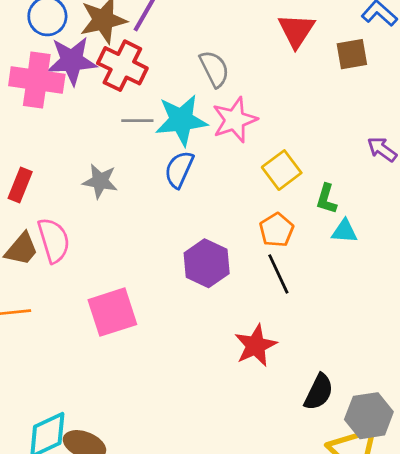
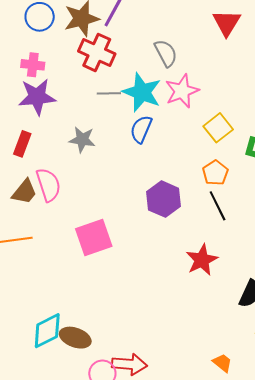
purple star: (72, 61) -> (37, 97), moved
pink cross: (37, 80) -> (33, 65), size x0.6
cyan star: (181, 120) -> (142, 92), turned 30

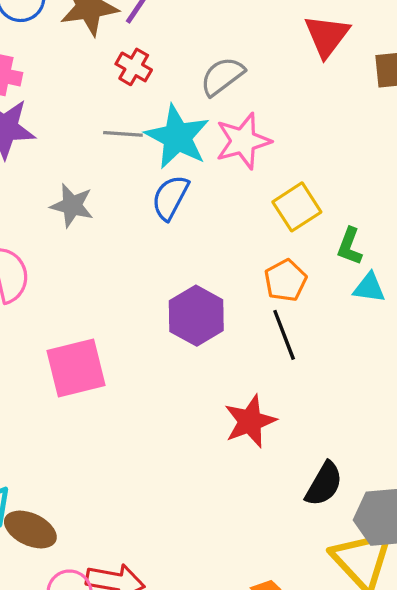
red cross: (97, 52) -> (134, 67), moved, size x0.6
gray semicircle: (166, 53) -> (222, 76), turned -104

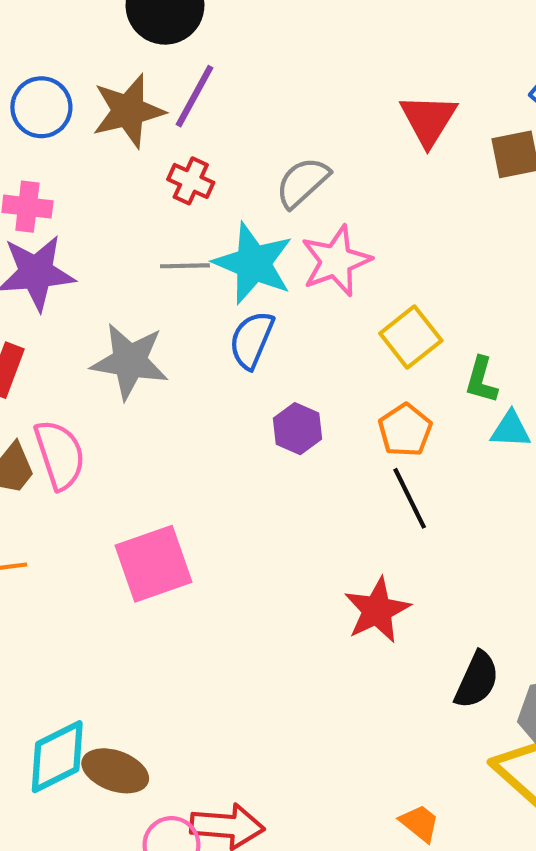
gray star: (72, 205) -> (130, 361), size x1.4
purple hexagon: (196, 316) -> (298, 429), moved, size x0.7

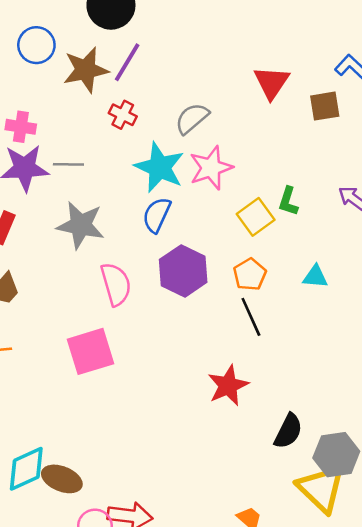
blue circle: (41, 107) -> (36, 45), moved
gray line: (185, 266) -> (68, 164), moved
green L-shape: (481, 380) -> (288, 201), moved
purple hexagon: (298, 429) -> (183, 271), size x1.6
pink semicircle: (60, 455) -> (116, 284), moved

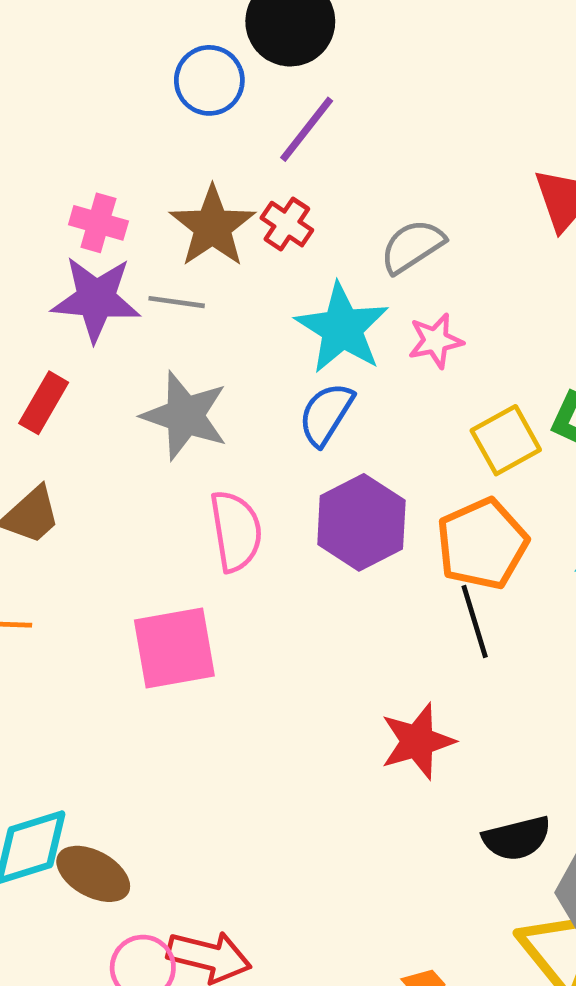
blue circle: (36, 45) -> (209, 80), moved
brown star: (86, 70) -> (212, 227), moved, turned -30
pink star: (211, 168) -> (436, 341), size x0.7
orange pentagon: (250, 274) -> (482, 544), size x1.5
black semicircle: (288, 431) -> (517, 838), turned 42

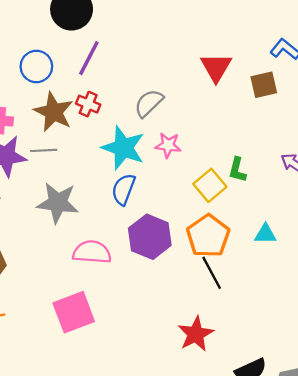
blue circle: (209, 80) -> (36, 66), moved
pink star: (436, 341) -> (168, 145), turned 30
pink semicircle: (236, 531) -> (92, 252), turned -66

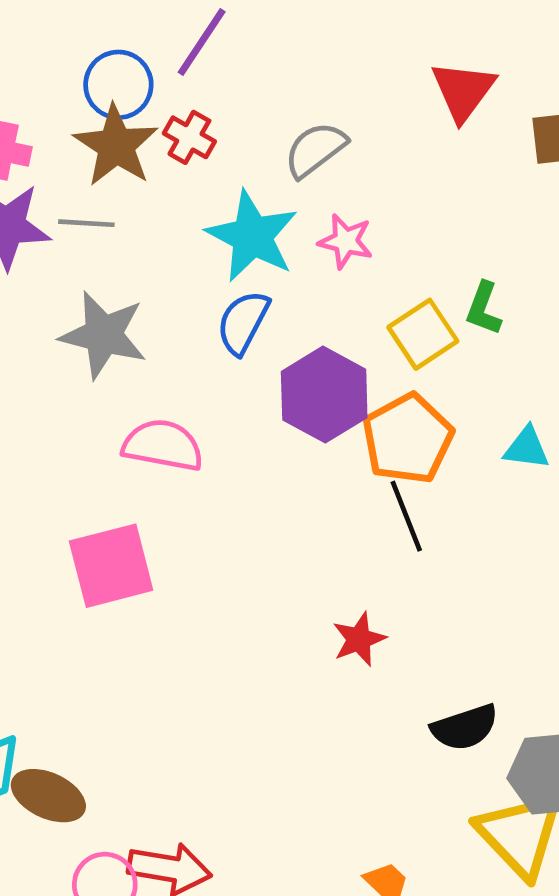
blue circle: (36, 66) -> (118, 85), moved
purple hexagon: (150, 237) -> (324, 395), moved
red star: (196, 334) -> (359, 639), size x0.7

